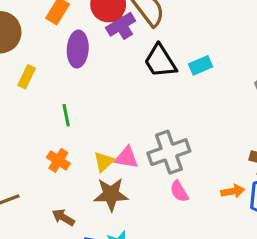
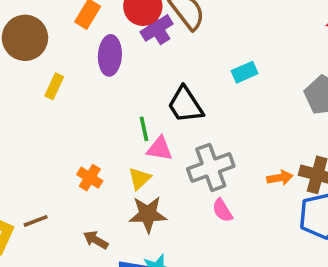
black trapezoid: (160, 61) -> (185, 105), moved
green line: (66, 115) -> (144, 129), moved
pink triangle: (127, 157) -> (160, 149), moved
orange arrow: (233, 191) -> (280, 178), moved

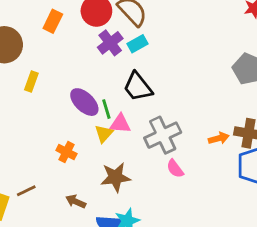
purple cross: (157, 28) -> (110, 43), moved
purple ellipse: (110, 55) -> (84, 102), moved, turned -44
cyan rectangle: (245, 72) -> (137, 44), moved
yellow triangle: (140, 179) -> (104, 134), moved

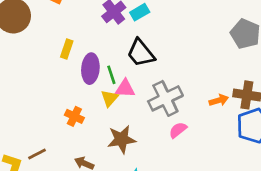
yellow rectangle: (31, 81) -> (67, 49), moved
purple ellipse: (84, 102) -> (90, 69), turned 52
pink semicircle: (175, 169) -> (178, 130), turned 90

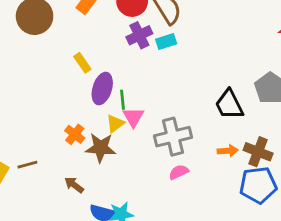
yellow rectangle: (67, 49) -> (82, 63), turned -66
black trapezoid: (141, 53) -> (229, 105), moved
pink triangle: (125, 89) -> (133, 117), turned 45
brown star: (122, 139) -> (101, 148), moved

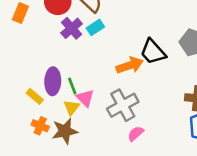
yellow rectangle: (82, 63) -> (35, 96), moved
black trapezoid: (229, 105) -> (153, 52), moved
orange arrow: (228, 151) -> (130, 65), moved, size x1.5

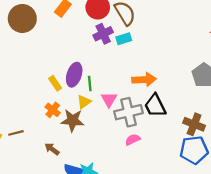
black trapezoid: (153, 52) -> (155, 106), moved
pink triangle: (85, 98) -> (109, 99), moved

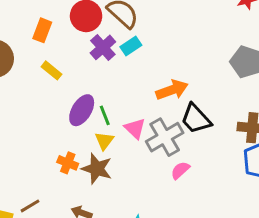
purple ellipse: (74, 75) -> (82, 110), turned 30
yellow rectangle: (55, 83) -> (52, 70), moved
brown star: (73, 120) -> (97, 169), turned 30

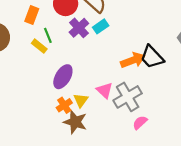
green line: (105, 115) -> (48, 35), moved
black trapezoid: (196, 119) -> (152, 57), moved
orange cross: (68, 163) -> (64, 105), moved, turned 35

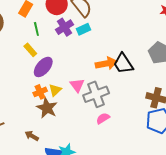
yellow rectangle: (39, 46) -> (30, 50), moved

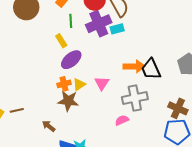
purple cross: (65, 27) -> (99, 24), size x1.4
gray cross: (96, 94) -> (135, 98), moved
brown star: (47, 108) -> (68, 101), turned -30

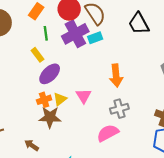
orange arrow: (134, 66) -> (116, 76), turned 90
black trapezoid: (151, 69) -> (139, 24), moved
gray cross: (135, 98) -> (119, 109), size x0.7
pink semicircle: (122, 120) -> (108, 133), size x1.5

